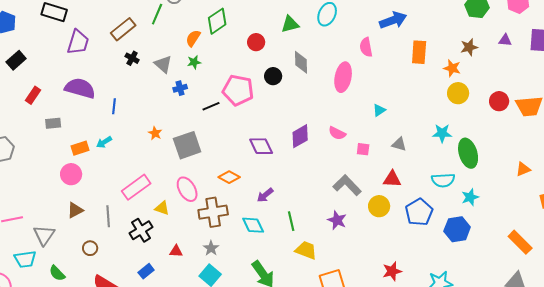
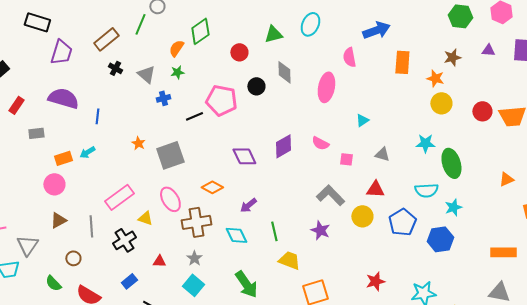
orange rectangle: (520, 242) -> (503, 252), turned -45
green semicircle: (57, 273) -> (53, 283), moved

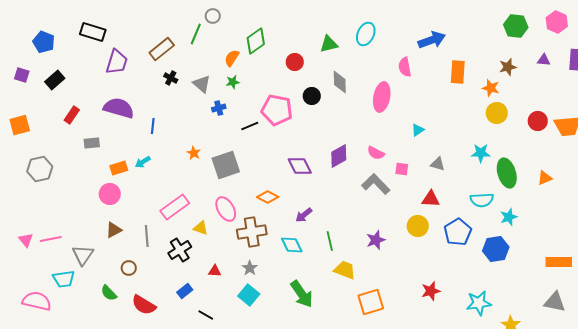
orange triangle: (506, 179) -> (545, 178), moved
gray L-shape: (330, 195) -> (376, 184), moved
purple star: (320, 230) -> (376, 240), turned 30

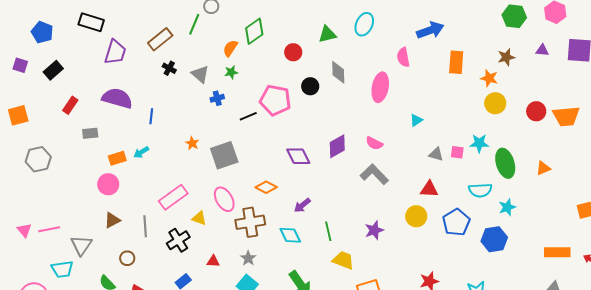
pink square: (402, 169) -> (457, 152), moved

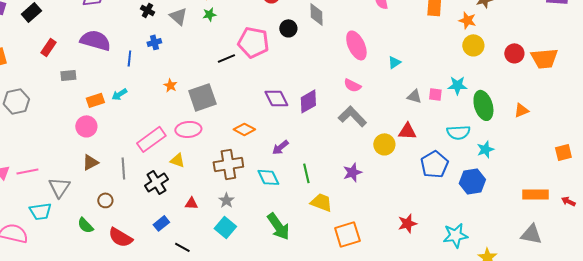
pink ellipse: (380, 87) -> (356, 45), moved, turned -36
blue cross: (217, 98) -> (154, 42), moved
purple diamond: (337, 146) -> (308, 101), moved
pink ellipse: (224, 199) -> (188, 129), moved, turned -65
yellow circle: (416, 216) -> (384, 144), moved

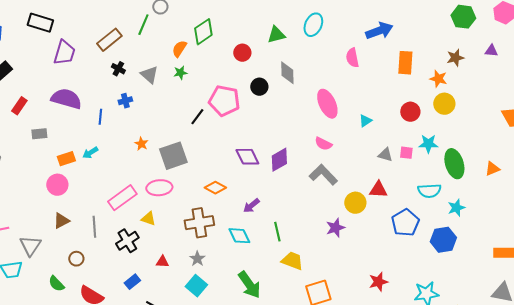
red circle: (514, 53) -> (410, 112), moved
black line: (226, 58) -> (197, 117), turned -30
purple star: (352, 172) -> (335, 228), moved

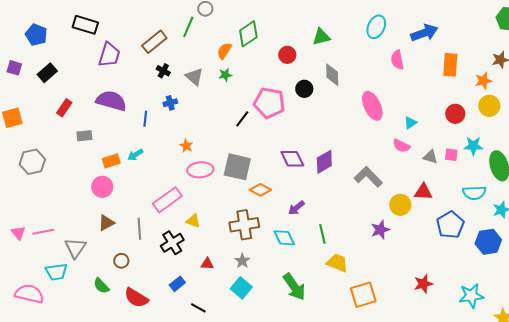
cyan ellipse: (313, 25) -> (376, 27), moved
orange star: (438, 79) -> (483, 81), turned -30
pink semicircle: (323, 144) -> (401, 146), moved
gray square: (173, 156) -> (237, 167), moved, turned 32
pink ellipse: (159, 188) -> (200, 170), moved

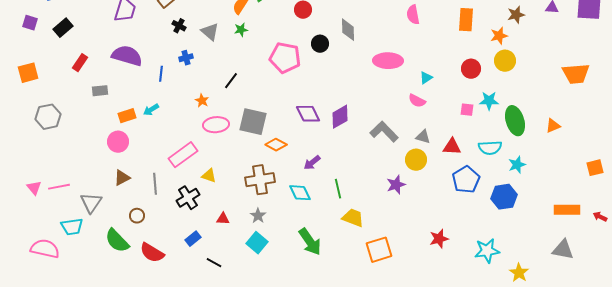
pink ellipse: (372, 106) -> (388, 61), turned -64
black line: (242, 119) -> (231, 81), moved
gray triangle: (430, 157) -> (423, 137), moved
red triangle: (423, 192) -> (452, 147), moved
green semicircle: (101, 286) -> (117, 241), size x1.5

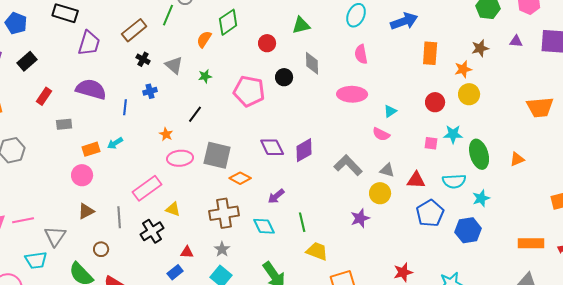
pink semicircle: (413, 15) -> (361, 54), moved
green star: (241, 30) -> (205, 76), moved
blue rectangle: (193, 239) -> (175, 272), moved

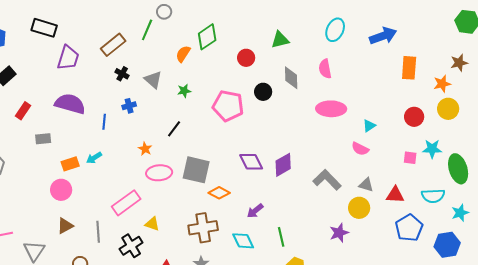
pink semicircle: (361, 54) -> (325, 69), moved

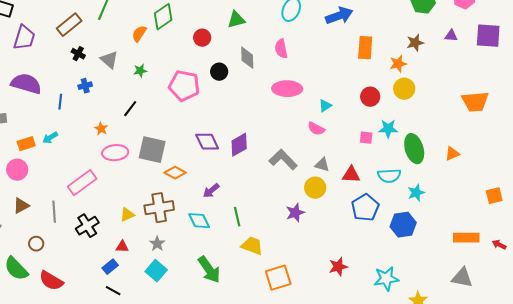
yellow triangle: (152, 224) -> (127, 215), moved, turned -42

